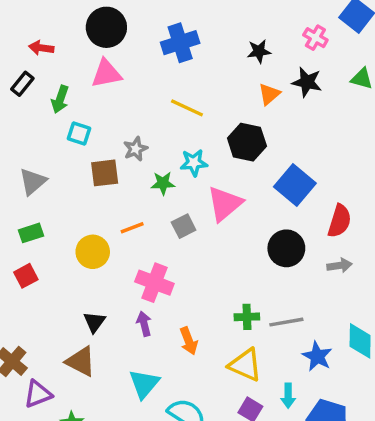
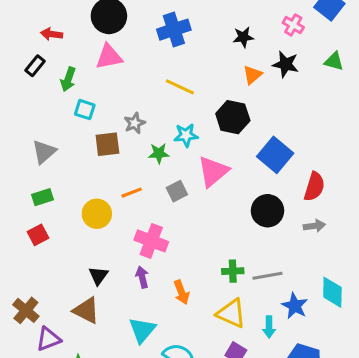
cyan arrow: (288, 396) -> (269, 327), moved

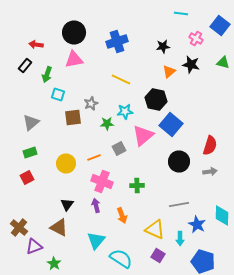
blue square: (275, 155) -> (171, 124), moved
orange line: (132, 193) -> (94, 158), moved
green cross: (233, 271) -> (137, 186), moved

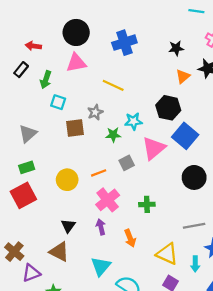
yellow line: (121, 80) -> (113, 85), moved
red square: (27, 178) -> (23, 195), size x1.6
pink cross: (102, 182) -> (108, 200), turned 30

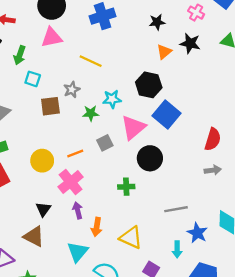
black circle: (194, 177) -> (150, 158), moved
pink cross: (108, 200) -> (71, 182), moved
orange arrow: (130, 238) -> (97, 227), moved, turned 30
yellow triangle: (167, 254) -> (131, 238), moved

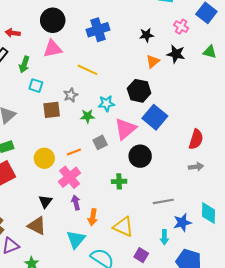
blue star: (197, 233) -> (182, 223), turned 30

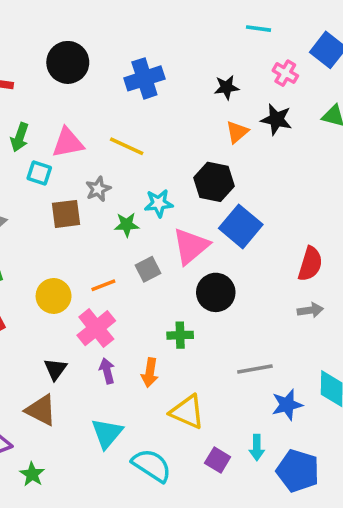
pink triangle: (53, 49) -> (68, 143), moved
orange arrow: (93, 217) -> (150, 373), moved
cyan arrow: (164, 237) -> (257, 448), moved

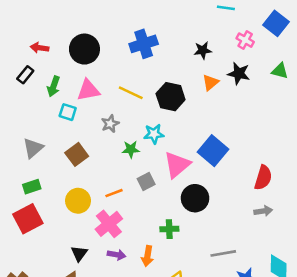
black circle: (68, 62) -> (84, 49), moved
black hexagon: (214, 182) -> (171, 97), moved
brown square: (66, 214) -> (77, 154), moved, turned -30
purple arrow: (107, 371) -> (117, 255), turned 114

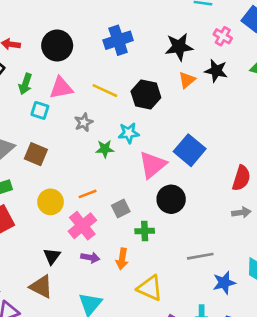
black star: (203, 50) -> (179, 47), size x1.5
brown square: (77, 154) -> (36, 154), moved, turned -30
gray square: (146, 181) -> (121, 209), moved

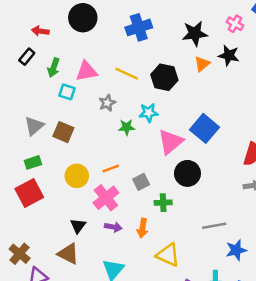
black circle: (57, 46) -> (83, 18), moved

